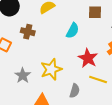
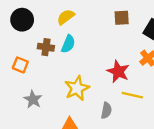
cyan semicircle: (73, 31) -> (68, 44), moved
gray star: (23, 75) -> (33, 99), moved

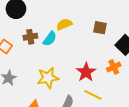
yellow semicircle: (66, 17) -> (64, 24), moved
brown cross: (46, 47) -> (30, 37), turned -32

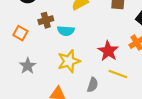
cyan semicircle: (50, 39) -> (66, 31), moved, turned 63

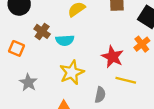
brown cross: (46, 20) -> (42, 31), turned -32

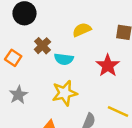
red star: (112, 57) -> (108, 66), moved

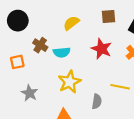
orange square: (13, 58) -> (17, 62), turned -32

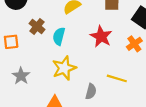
cyan semicircle: (62, 52) -> (59, 36), turned 105

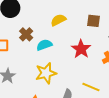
cyan semicircle: (59, 36) -> (44, 45), turned 49

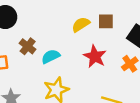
yellow semicircle: (58, 20) -> (81, 24), moved

